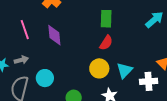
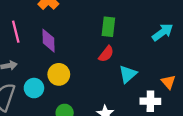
yellow circle: (99, 68) -> (59, 74), moved
cyan triangle: (125, 70) -> (128, 74), moved

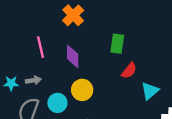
green rectangle: (108, 27) -> (117, 44), moved

